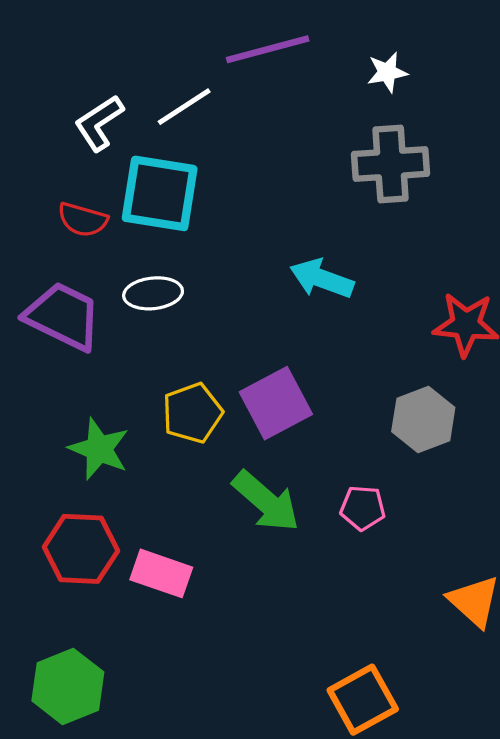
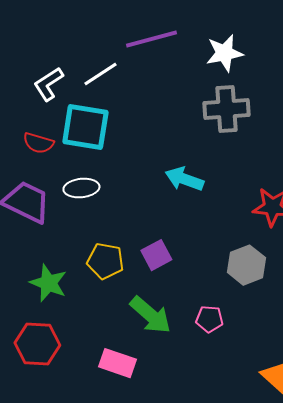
white star: (387, 72) -> (224, 53), size x1.5
purple square: (276, 403) -> (156, 255), size x0.7
yellow pentagon: (192, 413) -> (105, 261), turned 30
pink rectangle: (161, 573) -> (117, 363), moved

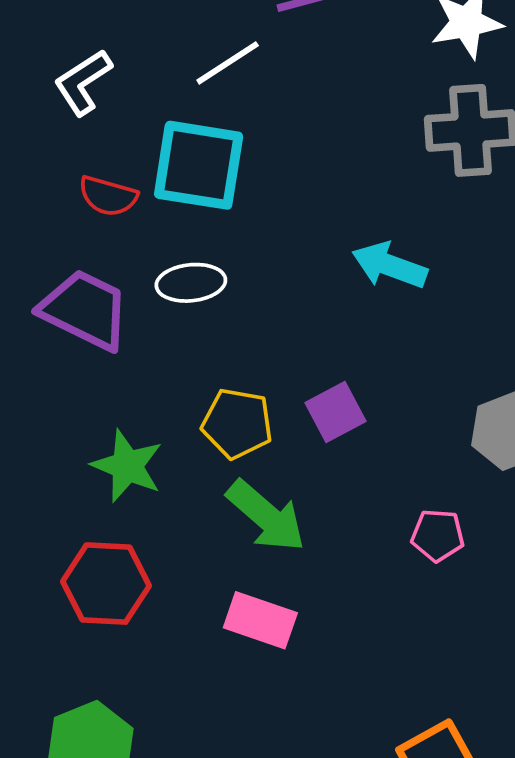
white L-shape: (48, 84) -> (83, 82), moved
green arrow: (150, 315) -> (266, 516), moved

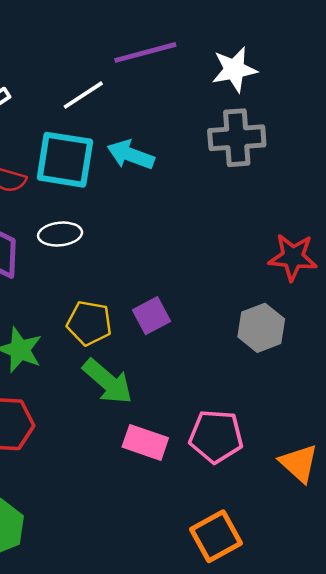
cyan arrow: (389, 265) -> (131, 155), moved
pink pentagon: (438, 535) -> (216, 436), moved, size x1.6
pink rectangle: (260, 620) -> (145, 442), moved

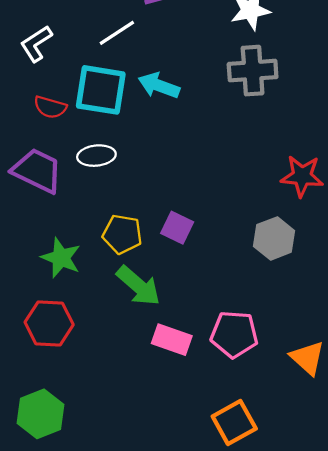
purple square: (151, 316) -> (177, 228), turned -36

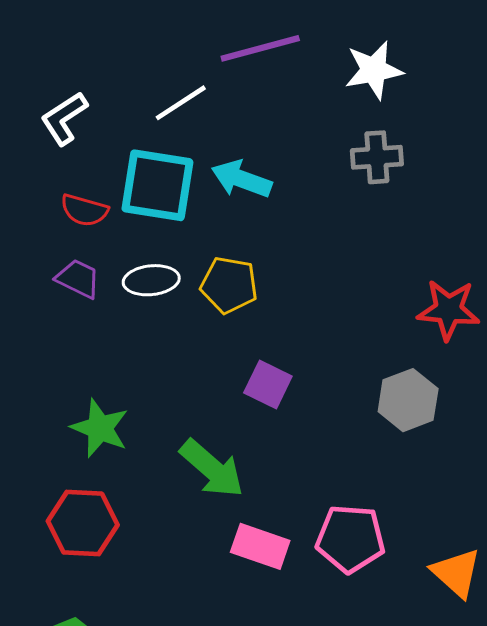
gray cross: (253, 71) -> (377, 157), size x0.7
purple trapezoid: (37, 171) -> (78, 279), moved, size x0.6
yellow pentagon: (122, 234) -> (229, 285), moved

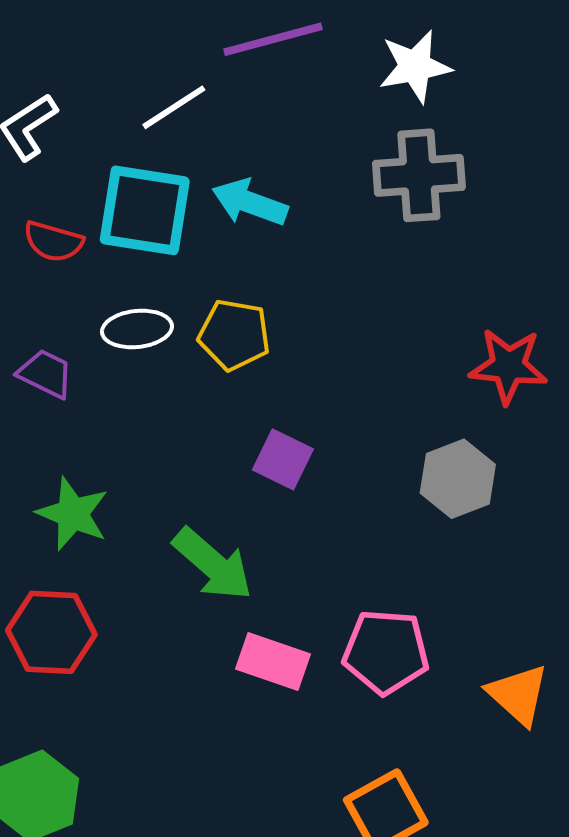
gray cross: (377, 157) -> (419, 175), size x1.4
purple trapezoid: (78, 279) -> (46, 374), moved

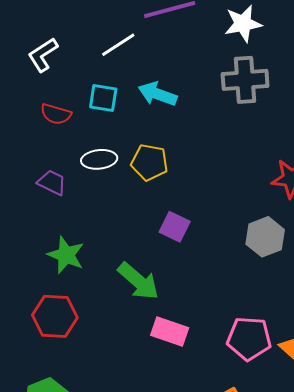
cyan square: (145, 210) -> (103, 98), size x0.6
pink pentagon: (386, 652) -> (249, 338), moved

